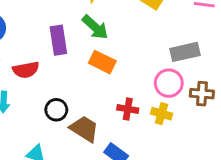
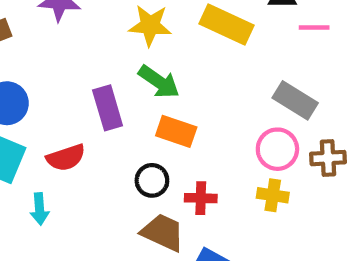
gray rectangle: (185, 52) -> (295, 100), turned 52
red cross: (128, 109) -> (201, 198), moved
black circle: (56, 110) -> (152, 180), moved

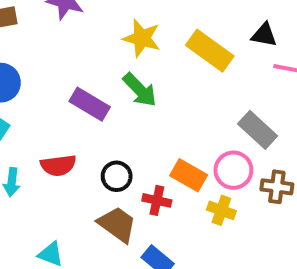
purple rectangle: (108, 108) -> (90, 104), turned -54
orange rectangle: (176, 131) -> (189, 175), moved
red semicircle: (66, 158) -> (58, 165), moved

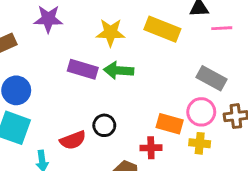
green arrow: (140, 90) -> (119, 70), turned 152
purple rectangle: (90, 104) -> (83, 69), moved
black circle: (117, 176) -> (104, 125), moved

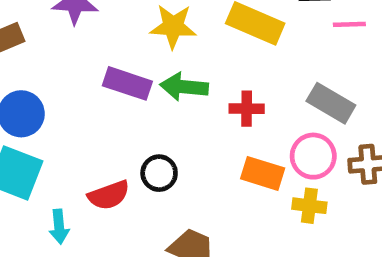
red cross: (151, 148) -> (247, 109), moved

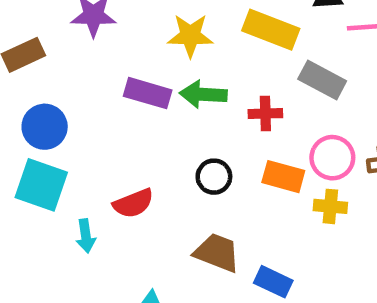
gray rectangle: (331, 103) -> (322, 80), moved
black circle: (159, 173) -> (214, 177), moved

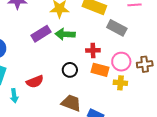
purple rectangle: (148, 93) -> (41, 34), turned -48
red cross: (265, 114) -> (93, 50), moved

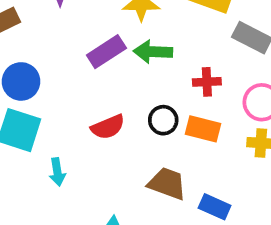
orange rectangle: (100, 70) -> (203, 129), moved
red semicircle: (35, 82) -> (108, 127), moved

